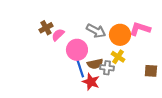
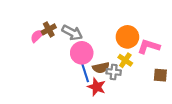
pink L-shape: (140, 29) -> (149, 46), moved
gray arrow: (96, 31) -> (72, 33), moved
pink semicircle: (58, 35) -> (37, 36), moved

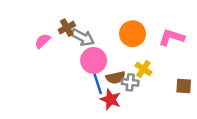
brown cross: (49, 29) -> (67, 28), moved
orange circle: (127, 37) -> (133, 34), moved
pink L-shape: (149, 46) -> (171, 37), moved

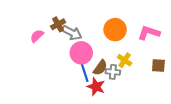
brown semicircle: (116, 77) -> (100, 68), turned -42
brown square: (184, 86) -> (158, 66), moved

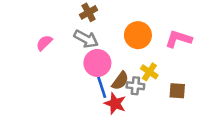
brown cross: (58, 24) -> (89, 12), moved
brown square: (158, 66) -> (177, 91), moved

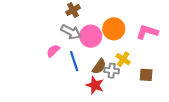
pink semicircle: (44, 43) -> (53, 51), moved
pink circle: (97, 63) -> (91, 36), moved
blue line: (101, 86) -> (74, 61), moved

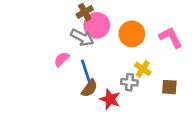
pink L-shape: (147, 32) -> (171, 37), turned 45
pink circle: (91, 36) -> (97, 25), moved
brown semicircle: (99, 66) -> (90, 88), moved

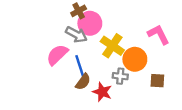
orange circle: (132, 34) -> (135, 59), moved
pink semicircle: (62, 59) -> (57, 55), size x1.5
yellow cross: (143, 69) -> (112, 46), moved, size x1.5

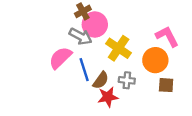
orange circle: (135, 59) -> (155, 60), moved
brown semicircle: (83, 82) -> (101, 80), moved
red star: (102, 92) -> (108, 97), turned -30

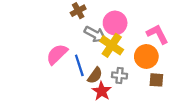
pink circle: (95, 25) -> (115, 23), moved
gray arrow: (81, 36) -> (95, 34), moved
red star: (108, 97) -> (102, 91), turned -30

